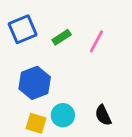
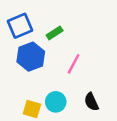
pink line: (96, 41) -> (74, 64), moved
blue hexagon: (35, 83) -> (31, 57), moved

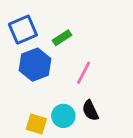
black semicircle: (91, 102) -> (90, 110), moved

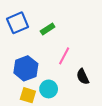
blue hexagon: (35, 65) -> (26, 68), moved
black semicircle: (90, 110) -> (83, 77), moved

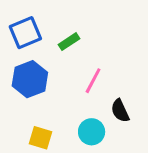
blue hexagon: (26, 68) -> (30, 79), moved
cyan circle: (49, 89) -> (92, 132), moved

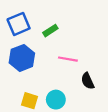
pink line: (93, 81) -> (68, 59), turned 72
cyan circle: (92, 132) -> (56, 100), moved

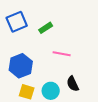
blue hexagon: (22, 58) -> (21, 66), moved
black semicircle: (88, 81) -> (73, 84), moved

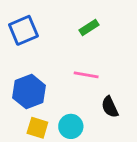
green rectangle: (46, 28) -> (89, 28), moved
black semicircle: (73, 84) -> (110, 107), moved

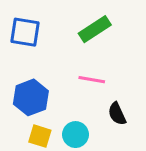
green rectangle: (89, 28) -> (95, 29), size x1.5
blue square: (23, 30) -> (25, 32), turned 32

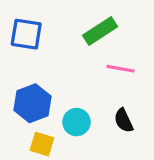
pink line: (92, 80) -> (120, 69), moved
cyan circle: (75, 135) -> (76, 122), moved

